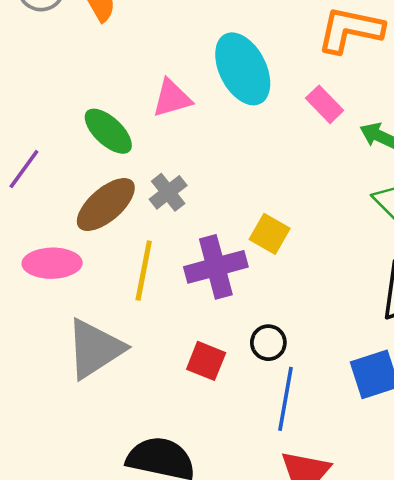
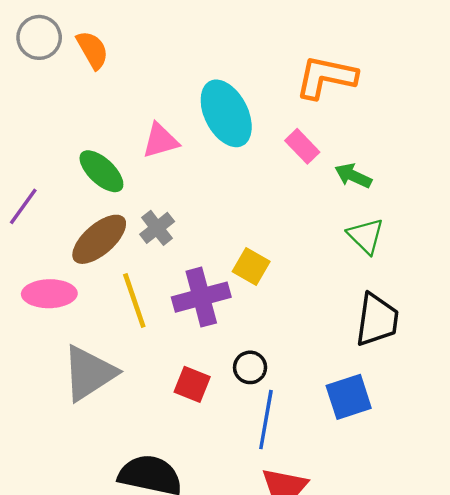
yellow line: (144, 271) -> (134, 301), turned -30

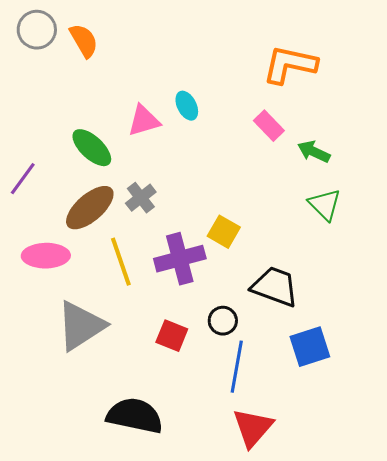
cyan ellipse: (226, 113) -> (187, 106), moved, size x0.5
black trapezoid: (377, 320) -> (275, 287), moved, turned -78

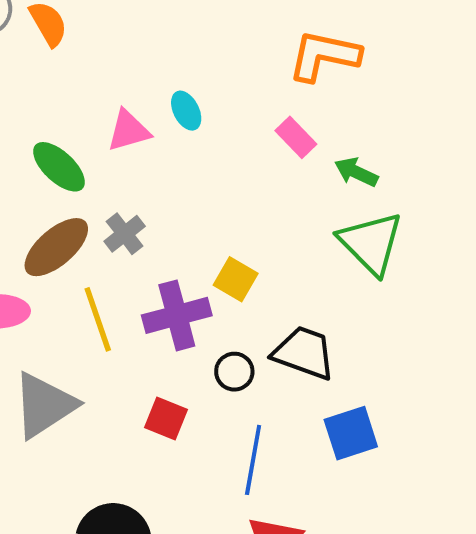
green triangle: (325, 205) -> (371, 243), size x1.5
black circle: (223, 321) -> (234, 372), moved

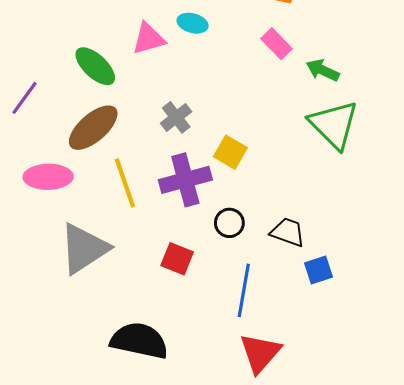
cyan ellipse: (186, 111) -> (193, 23), turned -48
gray cross: (125, 234) -> (176, 117), moved
black trapezoid: (304, 353) -> (288, 232), moved, size x0.7
blue square: (351, 433) -> (318, 270), size x0.7

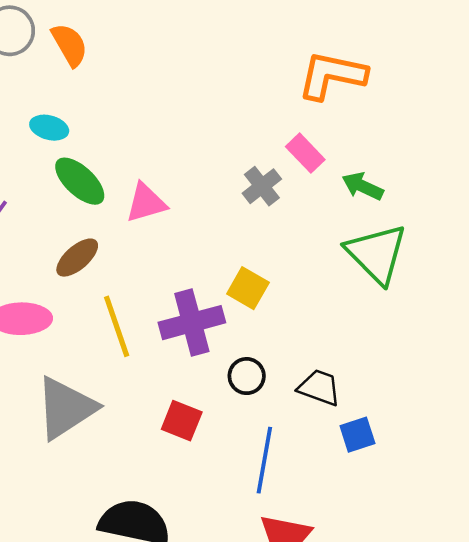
cyan ellipse: (193, 23) -> (49, 128), moved
pink triangle: (148, 39) -> (146, 203), moved
gray cross: (176, 117) -> (262, 186), moved
brown ellipse: (93, 128) -> (77, 258), size x0.7

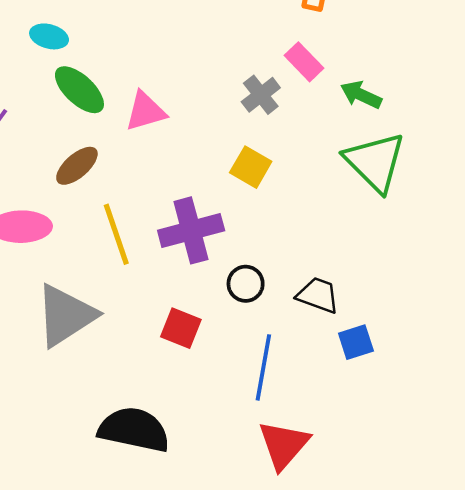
yellow square: (248, 288) -> (251, 167), moved

